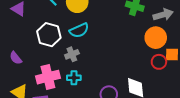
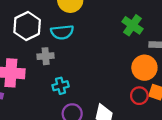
cyan cross: (74, 78) -> (61, 86), moved, turned -32

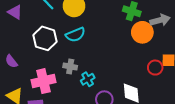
gray cross: (46, 56) -> (70, 67), moved, turned 32
orange circle: (144, 68) -> (142, 32), moved

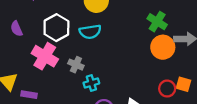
purple semicircle: (11, 61) -> (16, 29), moved
pink cross: (43, 81) -> (45, 56), moved, turned 30

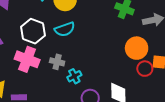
orange circle: (163, 47) -> (137, 48), moved

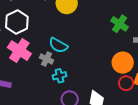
cyan semicircle: (65, 29) -> (58, 45), moved, turned 36
white hexagon: (33, 31) -> (17, 22), moved

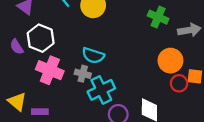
cyan cross: (60, 76) -> (101, 90), size x1.6

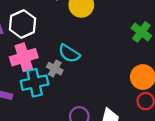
pink cross: (50, 70) -> (24, 57), turned 36
cyan cross: (101, 90) -> (35, 83), moved

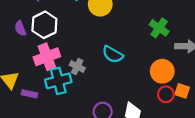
cyan semicircle: (69, 53) -> (113, 54), moved

